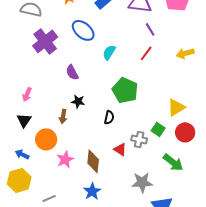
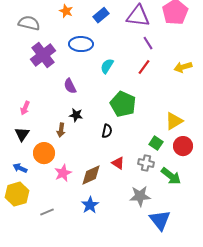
blue ellipse: (83, 30) -> (81, 44), turned -40
gray cross: (139, 139) -> (146, 163), moved
brown diamond: (93, 161) -> (91, 175), turned 60

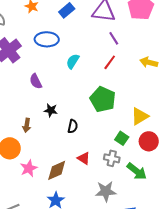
yellow arrow: (183, 67) -> (149, 62), turned 30
green pentagon: (123, 104) -> (103, 99), moved
black star: (76, 115) -> (51, 110), moved

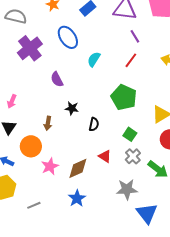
blue ellipse: (47, 39) -> (68, 37), turned 55
green square: (122, 138) -> (130, 134), moved
gray cross: (112, 158) -> (133, 156), turned 35

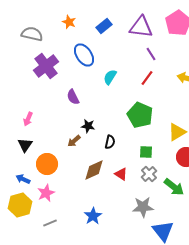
brown arrow: (48, 123) -> (74, 141), moved, turned 40
green square: (130, 134) -> (146, 152), turned -32
pink star: (50, 166) -> (46, 193), moved
brown diamond: (78, 168) -> (94, 170), moved

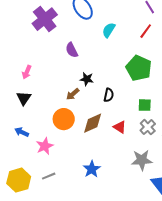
orange circle: (47, 164) -> (64, 119), moved
yellow hexagon: (20, 205) -> (19, 180), moved

